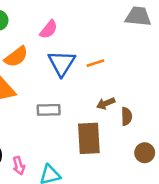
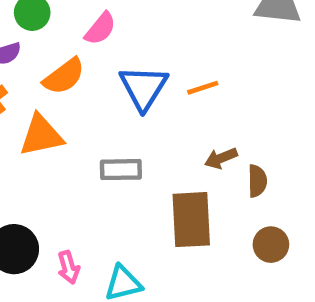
pink semicircle: (49, 29) -> (100, 29), moved
brown circle: (145, 153) -> (271, 245), moved

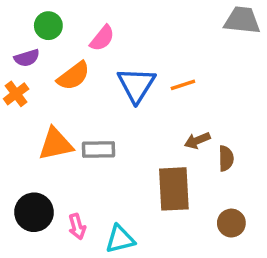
orange triangle: (41, 135) -> (56, 144), moved
gray rectangle: (121, 170) -> (99, 149), moved
brown circle: (271, 245) -> (231, 223), moved

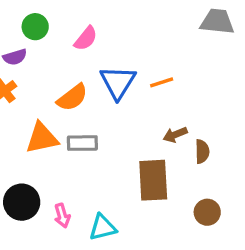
orange semicircle: (73, 76) -> (72, 98), moved

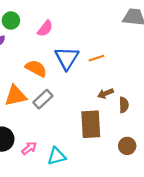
orange semicircle: (72, 98) -> (36, 68), turned -115
gray rectangle: (82, 143) -> (43, 99), turned -42
pink arrow: (62, 216) -> (29, 148), turned -112

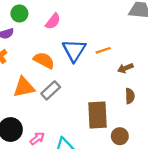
brown arrow: (106, 93) -> (125, 68), moved
brown circle: (127, 146) -> (120, 136), moved

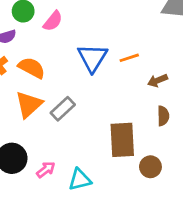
pink semicircle: (53, 21) -> (53, 21), moved
orange semicircle: (44, 60) -> (32, 68), moved
orange triangle: (24, 87) -> (29, 105), turned -30

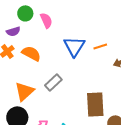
pink semicircle: (53, 21) -> (46, 20), turned -63
orange triangle: (29, 105) -> (24, 91), moved

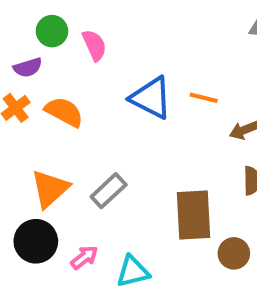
blue triangle: (74, 46) -> (151, 98), turned -35
orange line: (100, 46) -> (204, 98), turned 32
gray rectangle: (53, 82) -> (109, 191), moved

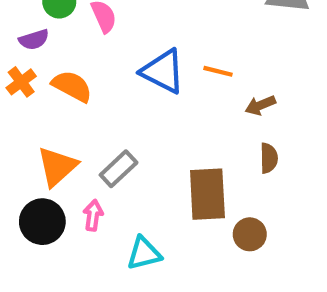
pink arrow: (84, 257) -> (93, 215), moved, turned -44

